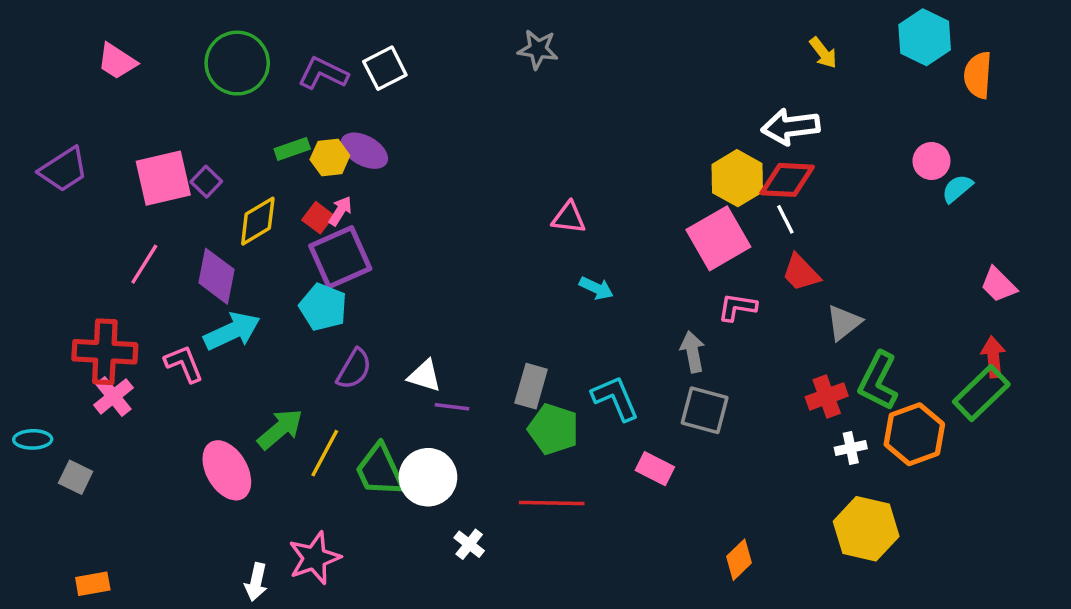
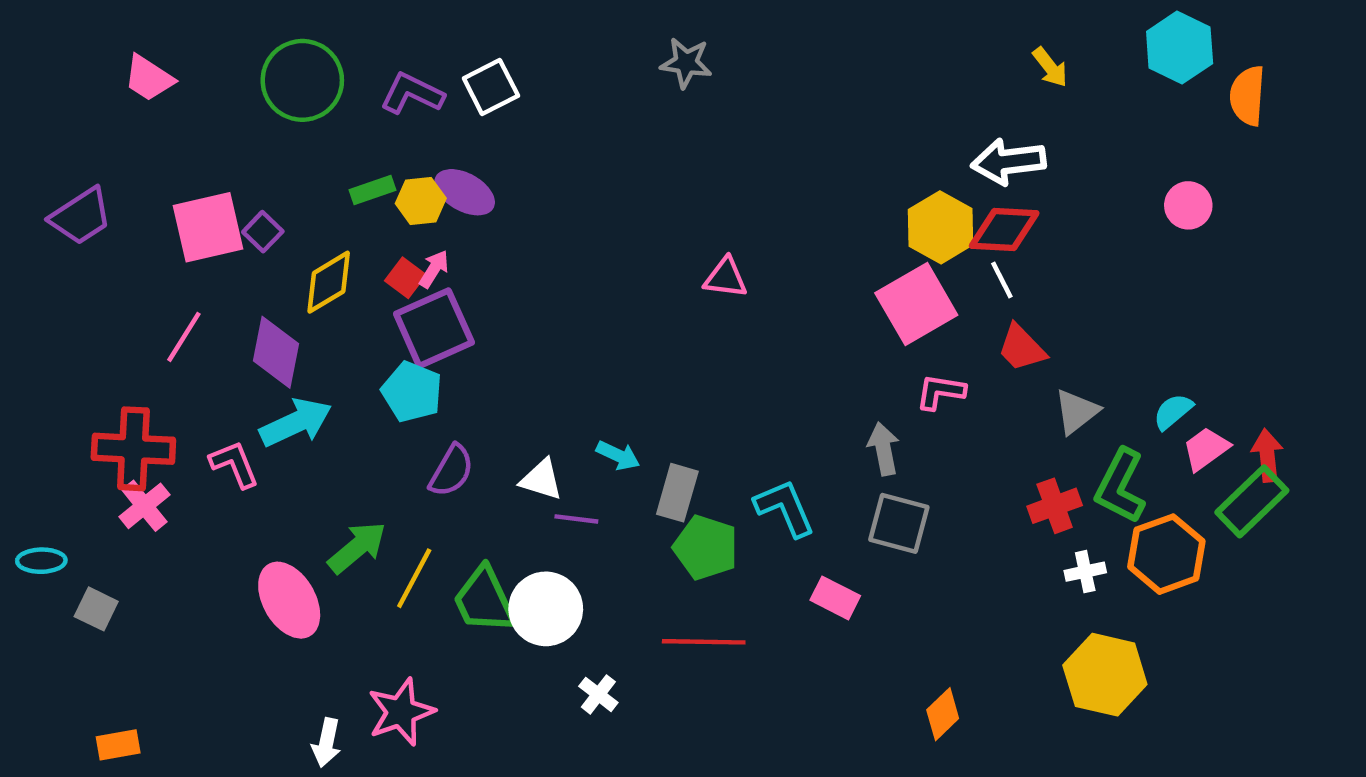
cyan semicircle: (957, 188) -> (1173, 412), moved
pink trapezoid: (999, 285) -> (1206, 449), moved, turned 99
cyan arrow: (596, 288) -> (618, 455), moved

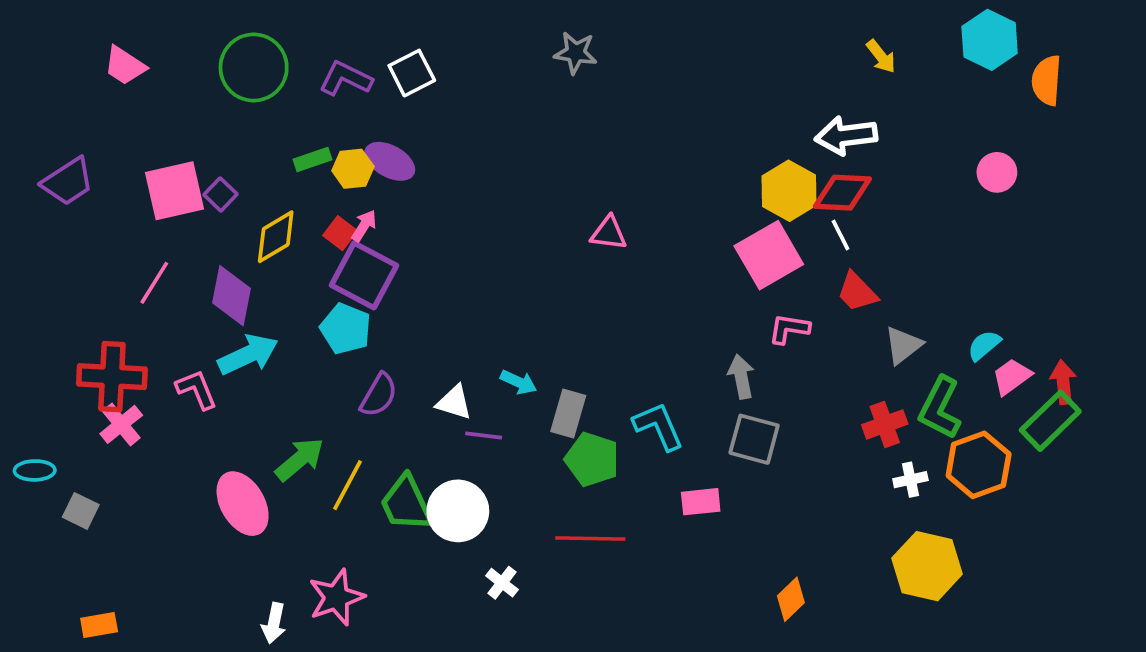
purple square: (434, 328) -> (364, 275), turned -38
pink rectangle: (835, 598) -> (701, 502), turned -33

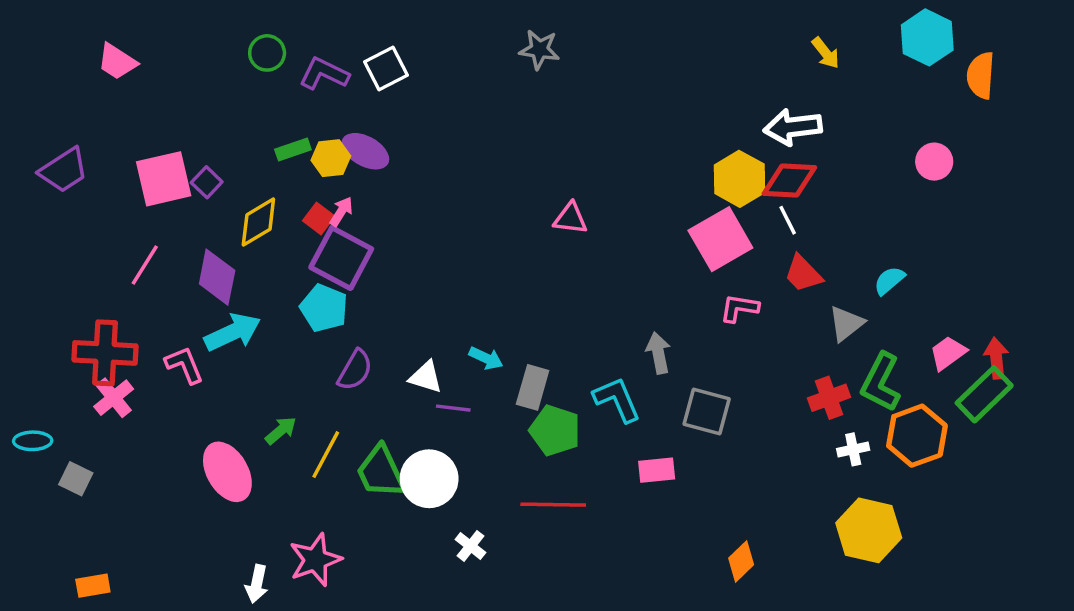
green circle: (254, 67) -> (267, 53), moved, size x0.6
cyan semicircle: (984, 345) -> (889, 281), moved
gray arrow: (741, 377) -> (658, 353), moved
green arrow: (300, 459) -> (281, 430), size x0.7

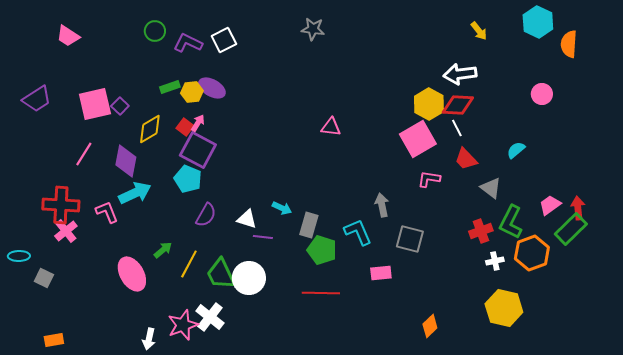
cyan semicircle: (889, 281) -> (516, 150), moved
gray triangle: (846, 324) -> (491, 188), turned -45
white cross: (470, 546) -> (210, 317), moved, size x1.6

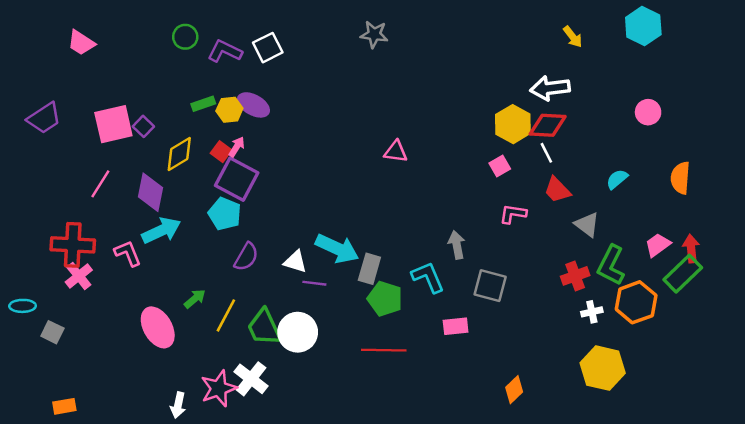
orange semicircle: (569, 44) -> (680, 178), moved
pink square: (418, 139) -> (500, 166), size x0.5
cyan arrow: (282, 208) -> (337, 248), size x1.8

